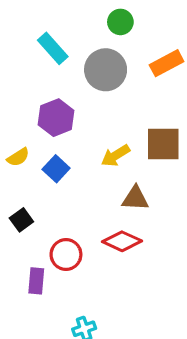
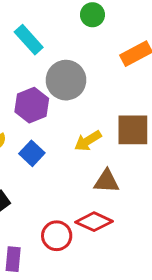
gray circle: (106, 70) -> (66, 80), moved
red circle: (66, 255) -> (57, 236), moved

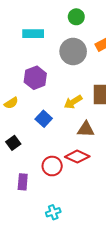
cyan rectangle: (29, 40) -> (33, 34), turned -48
gray circle: (66, 80) -> (73, 51), moved
blue square: (32, 153) -> (44, 119), moved

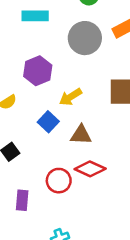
yellow arrow: (73, 102) -> (70, 97), moved
brown triangle: (86, 129) -> (81, 135), moved

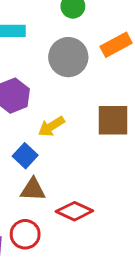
brown triangle: (81, 135) -> (33, 190), moved
red circle: (59, 181) -> (25, 234), moved

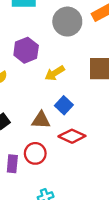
blue square: (25, 156) -> (64, 105), moved

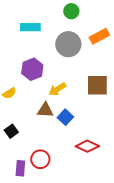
brown triangle: (41, 120) -> (45, 110), moved
red diamond: (72, 136) -> (87, 146), moved

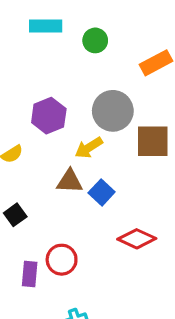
green circle: (71, 11) -> (95, 40), moved
cyan rectangle: (30, 27) -> (46, 26), moved
gray circle: (68, 44) -> (113, 111), moved

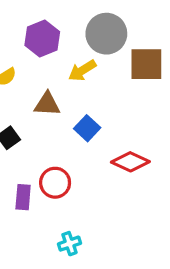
brown triangle: (70, 181) -> (47, 104), moved
blue square: (102, 192) -> (87, 128), moved

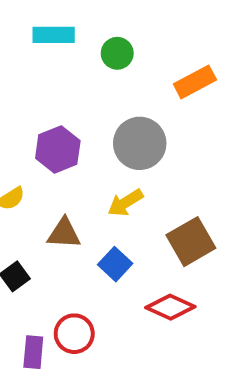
brown square: (146, 64) -> (191, 242), moved, turned -30
yellow arrow: (82, 71) -> (125, 203), moved

